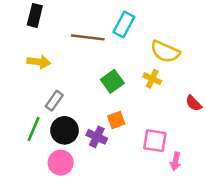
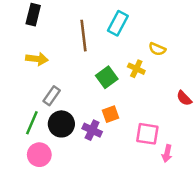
brown line: (88, 37) -> (83, 36), turned 76
yellow semicircle: (165, 52) -> (157, 49), size x0.6
yellow cross: (152, 79) -> (136, 69), moved
pink circle: (61, 163) -> (39, 155), moved

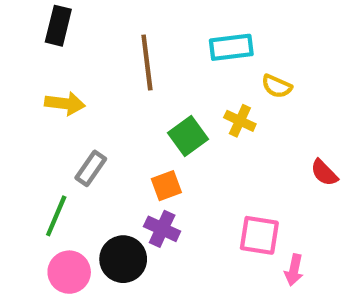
cyan rectangle: (118, 23) -> (231, 47), moved, turned 55
orange square: (111, 114) -> (166, 186), moved
black circle: (61, 124) -> (123, 259), moved

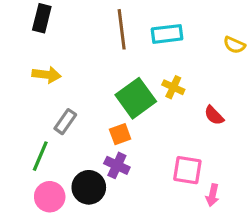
brown line: (147, 62) -> (122, 29), moved
yellow semicircle: (277, 86) -> (234, 45), moved
green square: (188, 136) -> (136, 98), size x1.4
red semicircle: (324, 173) -> (214, 115), moved

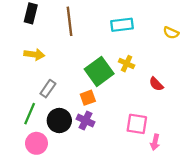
brown line: (122, 29) -> (70, 21), moved
black circle: (89, 187) -> (59, 121), moved

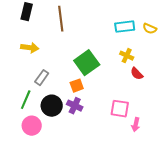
cyan rectangle: (122, 25) -> (125, 27), moved
yellow cross: (127, 64) -> (127, 56), moved

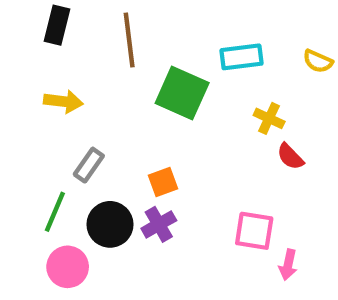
cyan rectangle: (125, 27) -> (241, 57), moved
green square: (87, 63) -> (182, 93), moved, turned -30
purple cross: (75, 106) -> (159, 224), turned 35

